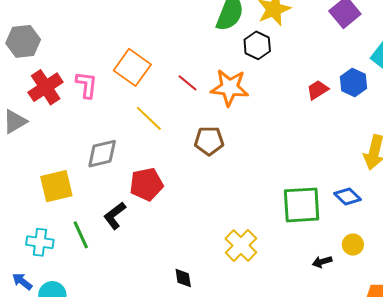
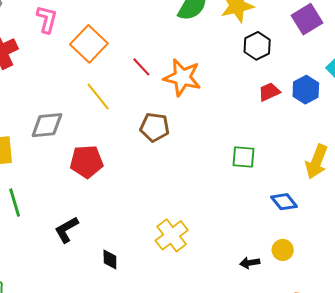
black hexagon: (257, 45) -> (257, 46), moved
pink L-shape: (87, 85) -> (47, 19), moved
green square: (302, 205) -> (243, 157), moved, size x0.6
black L-shape: (115, 216) -> (66, 230), moved

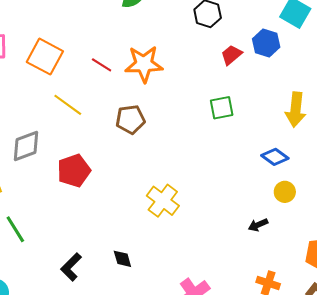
green square: (243, 157) -> (222, 108), moved
black L-shape: (66, 230) -> (71, 267), moved
yellow cross: (172, 235) -> (163, 201), moved
yellow circle: (283, 250) -> (285, 192), moved

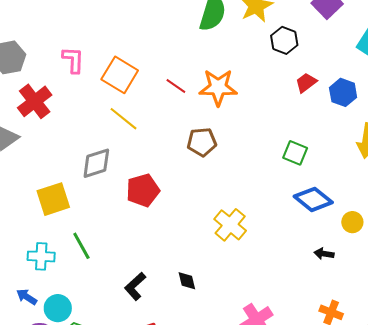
blue hexagon: (266, 43) -> (343, 92), moved
yellow line: (68, 105) -> (123, 119), moved
green square: (222, 108) -> (295, 153), moved, turned 30
blue diamond: (275, 157) -> (313, 199), moved, size x1.4
black arrow: (258, 225) -> (324, 254), turned 30

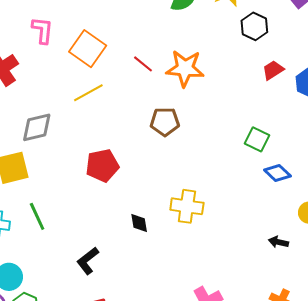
yellow line: (123, 119) -> (88, 93), turned -72
gray diamond: (96, 163) -> (37, 127), moved
blue diamond: (313, 199) -> (277, 173), moved, size x0.7
yellow cross: (230, 225) -> (187, 206), turned -36
black diamond: (187, 281) -> (139, 223), moved

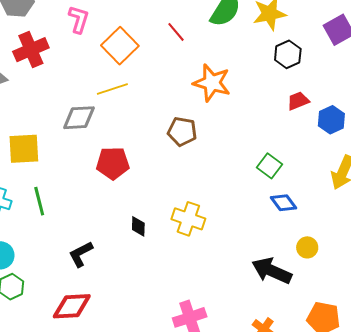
red line: (143, 64) -> (176, 32), moved
gray diamond: (37, 127) -> (79, 118), moved
black arrow: (278, 242) -> (272, 271), size x2.0

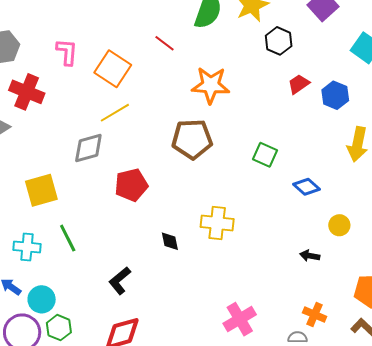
red cross: (31, 50) -> (27, 92), turned -32
brown pentagon: (182, 131) -> (192, 139), size x1.4
green square: (270, 166) -> (265, 155), moved
black arrow: (272, 271) -> (310, 256), size x0.5

